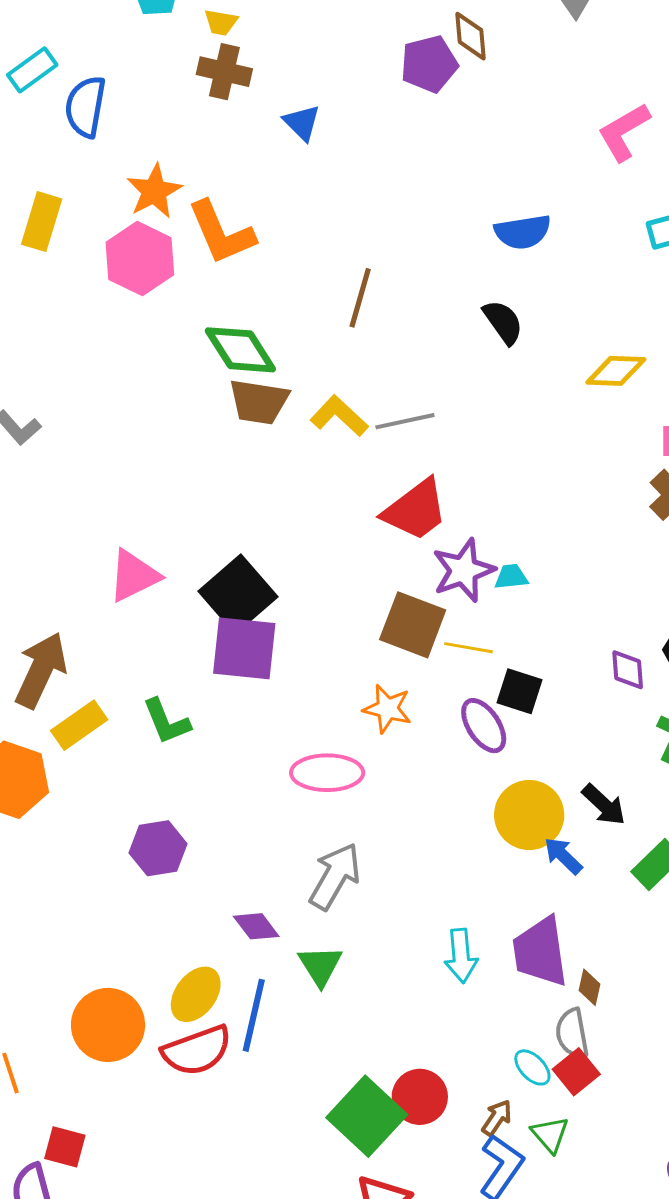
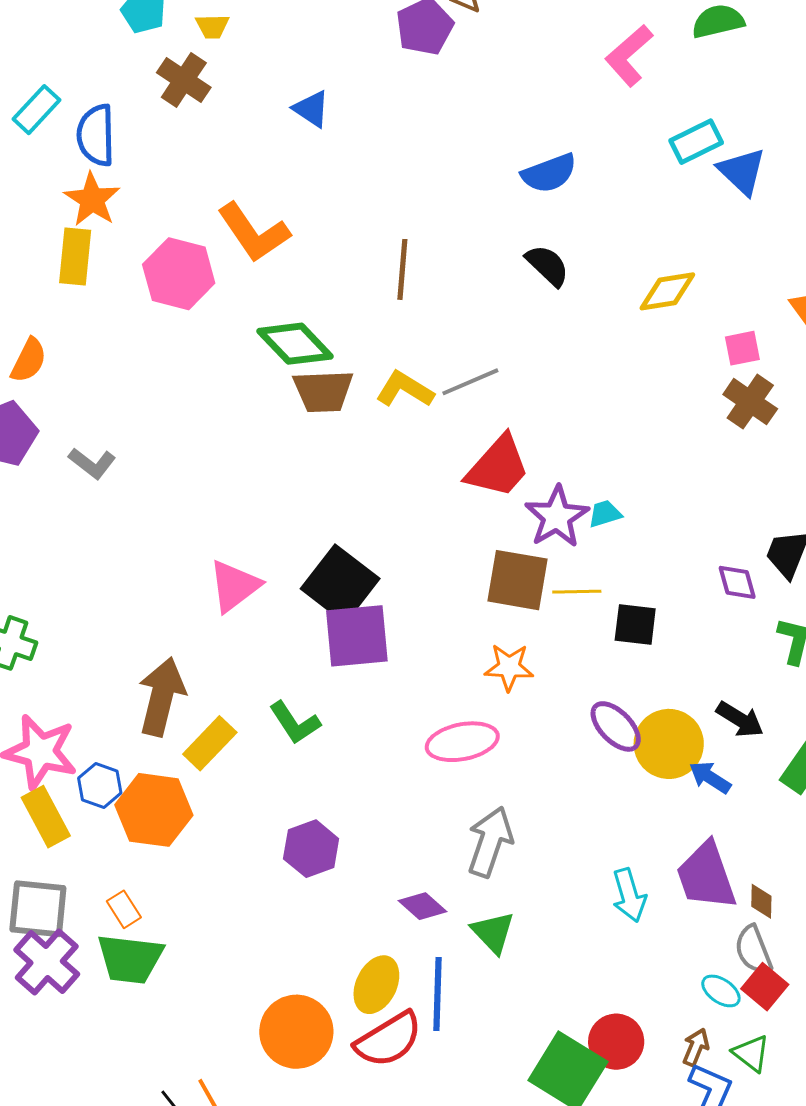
brown cross: (224, 72) -> (184, 80), moved, turned 32
orange star: (154, 191) -> (92, 199), moved
purple ellipse: (484, 726) -> (616, 726), moved

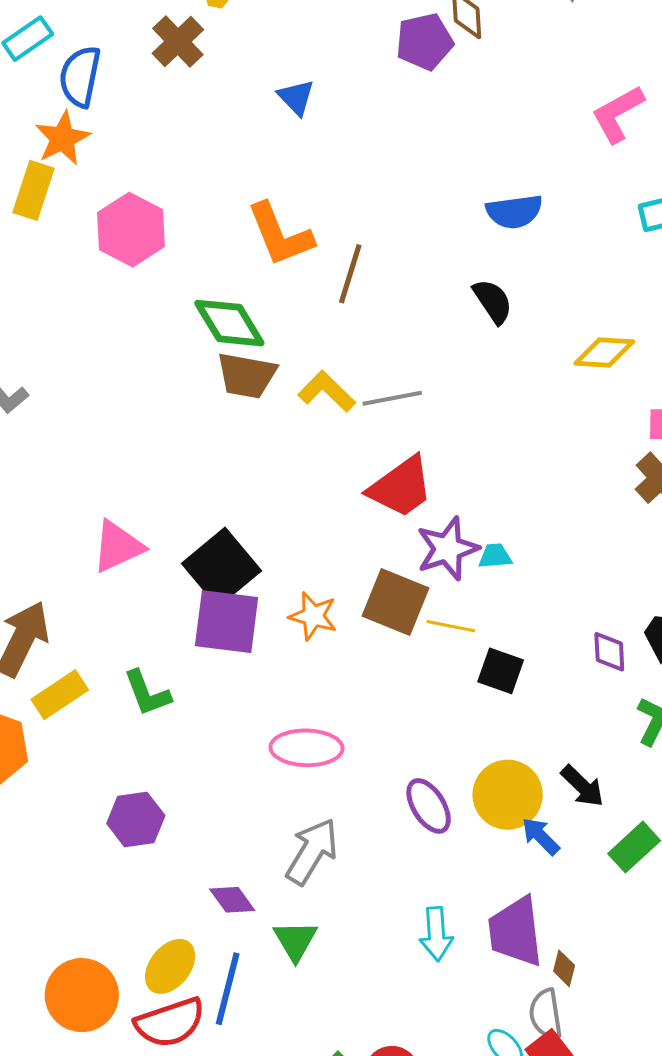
orange L-shape: (254, 233) -> (280, 235), moved
orange star: (509, 667) -> (313, 616), moved
purple ellipse: (616, 726) -> (429, 806), moved

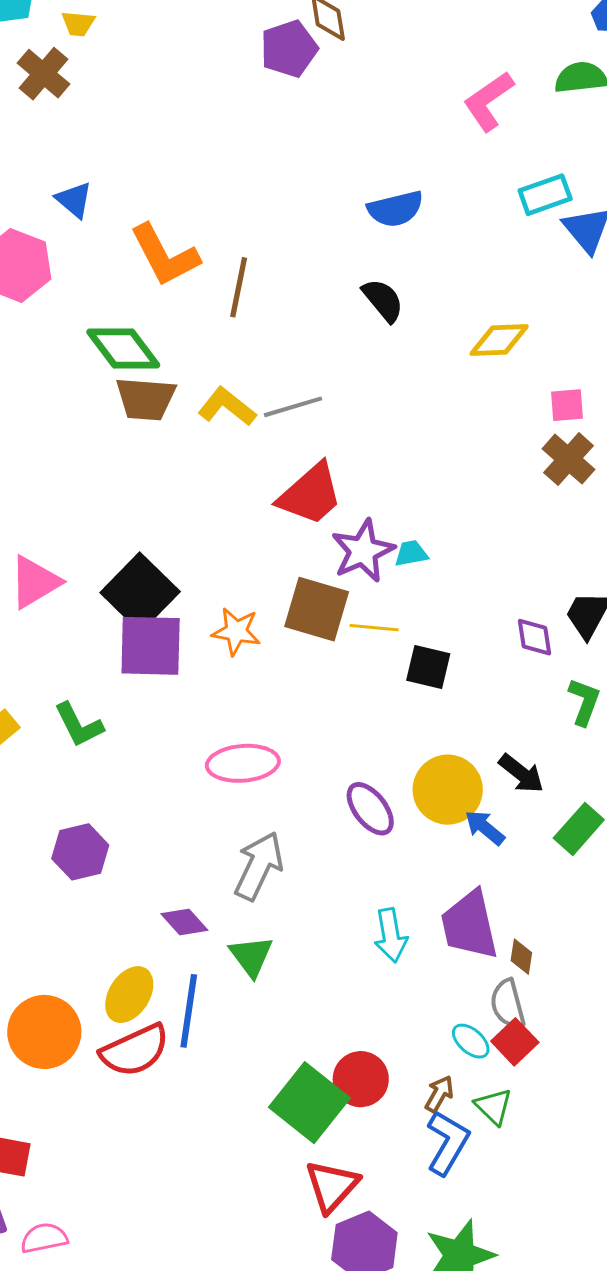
blue triangle: (296, 97) -> (74, 200), moved

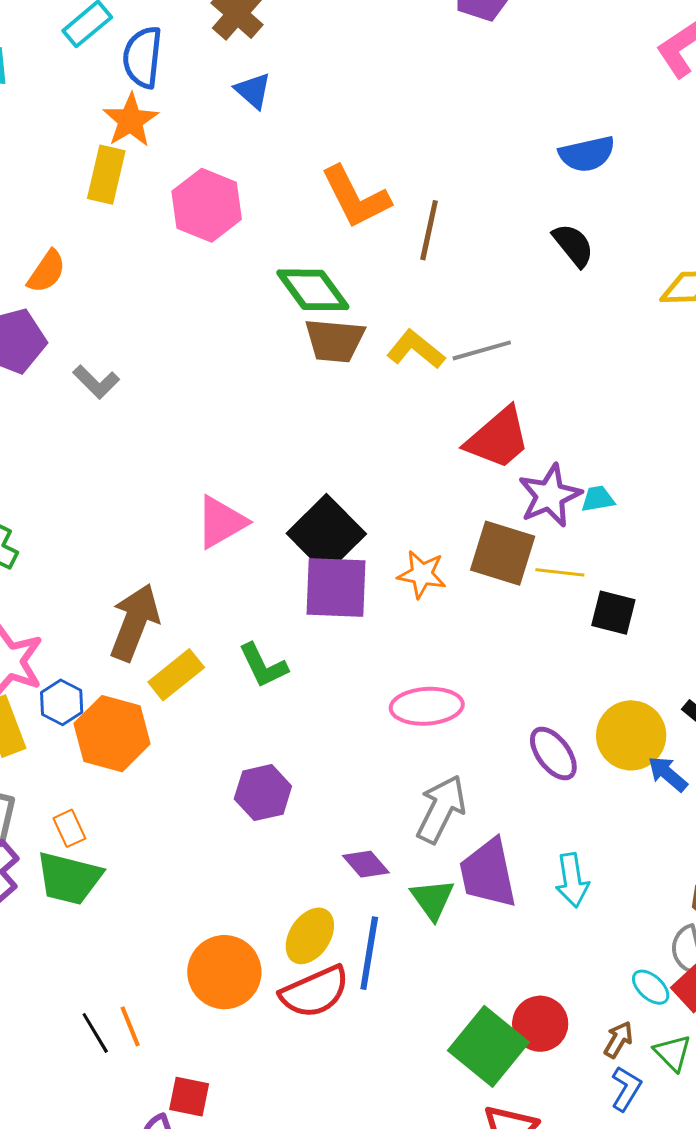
blue triangle: (74, 200) -> (253, 91), moved
purple trapezoid: (469, 925) -> (488, 873), moved
blue L-shape: (448, 1143) -> (626, 1089), size x0.7

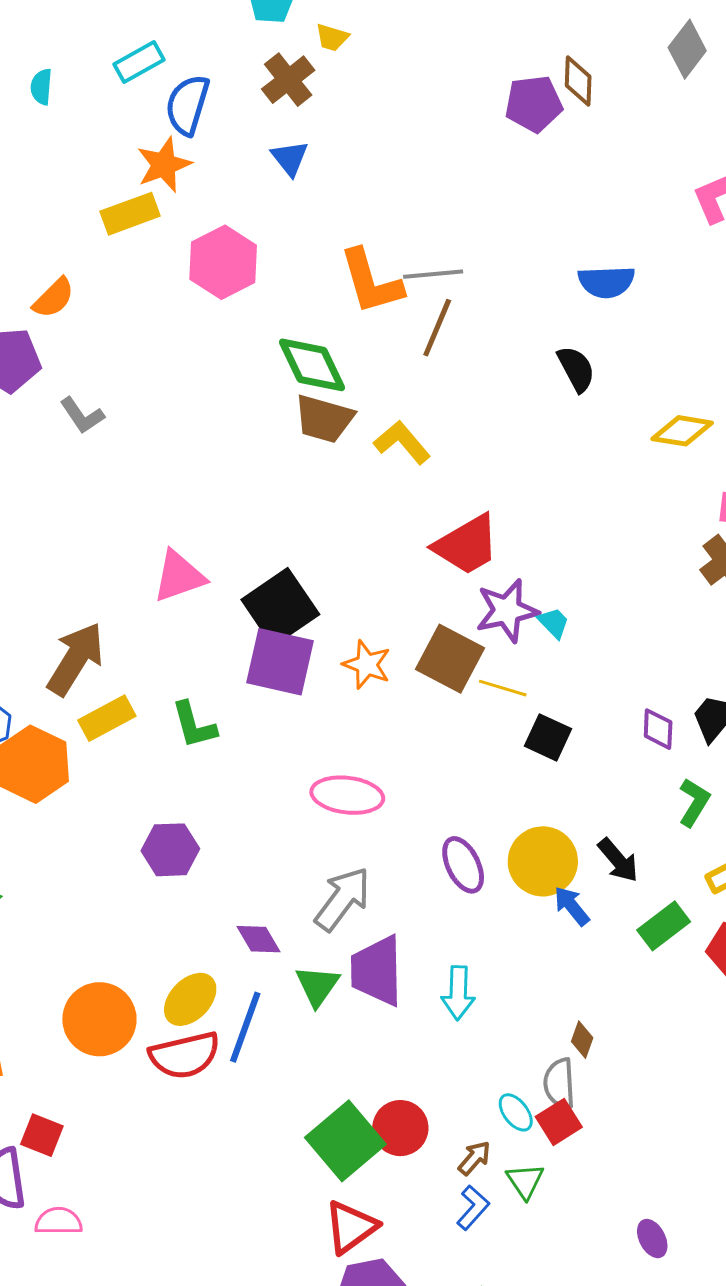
yellow rectangle: (106, 175) -> (130, 214), turned 46
gray line: (482, 350) -> (433, 274), moved
cyan trapezoid: (598, 499) -> (554, 623), turned 45

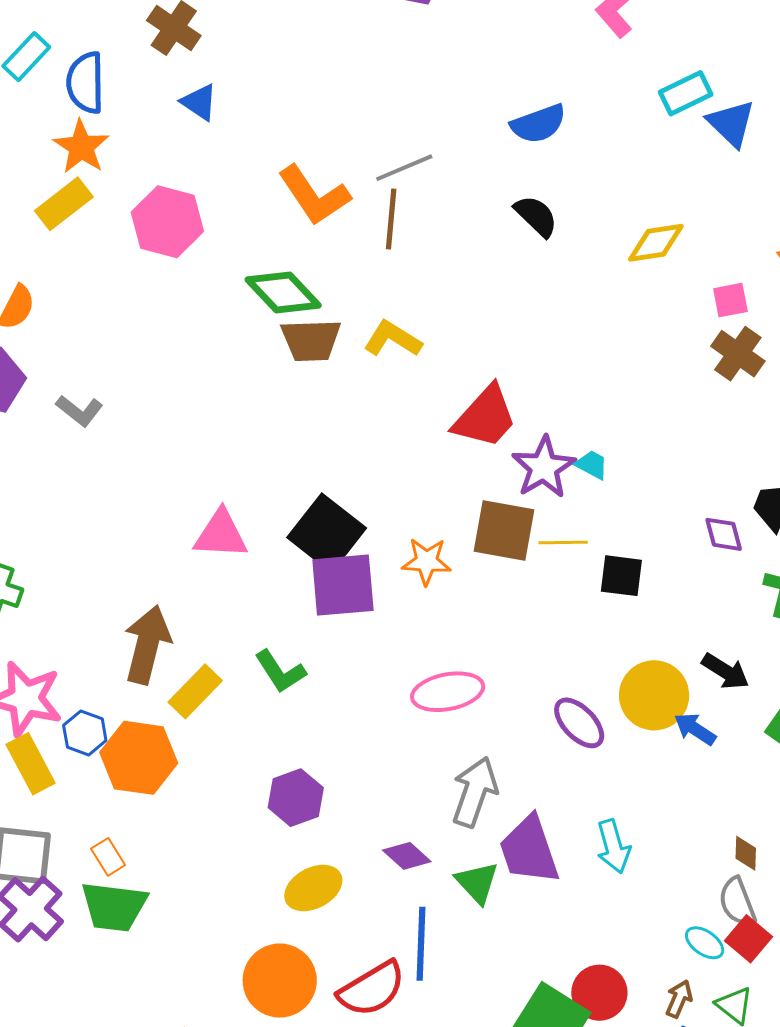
gray line: (433, 274) -> (404, 168), moved
pink triangle: (179, 576) -> (221, 534), turned 40
yellow ellipse: (190, 999) -> (313, 888), moved, turned 36

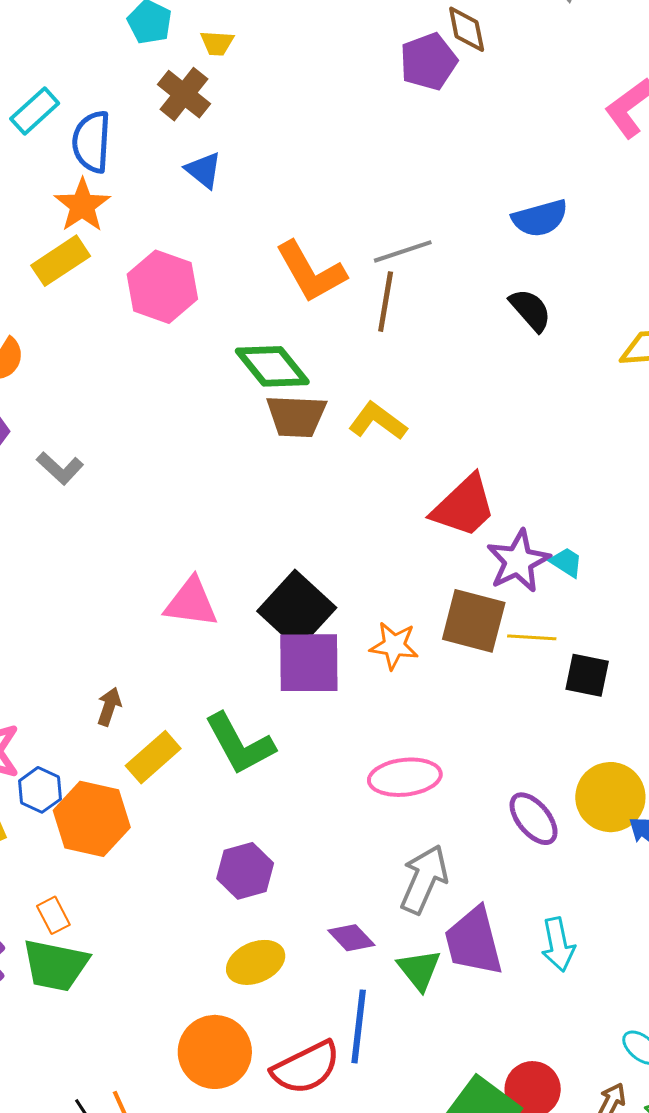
brown arrow: (147, 645) -> (109, 707), size x0.5
green L-shape: (280, 672) -> (240, 744), size x1.4

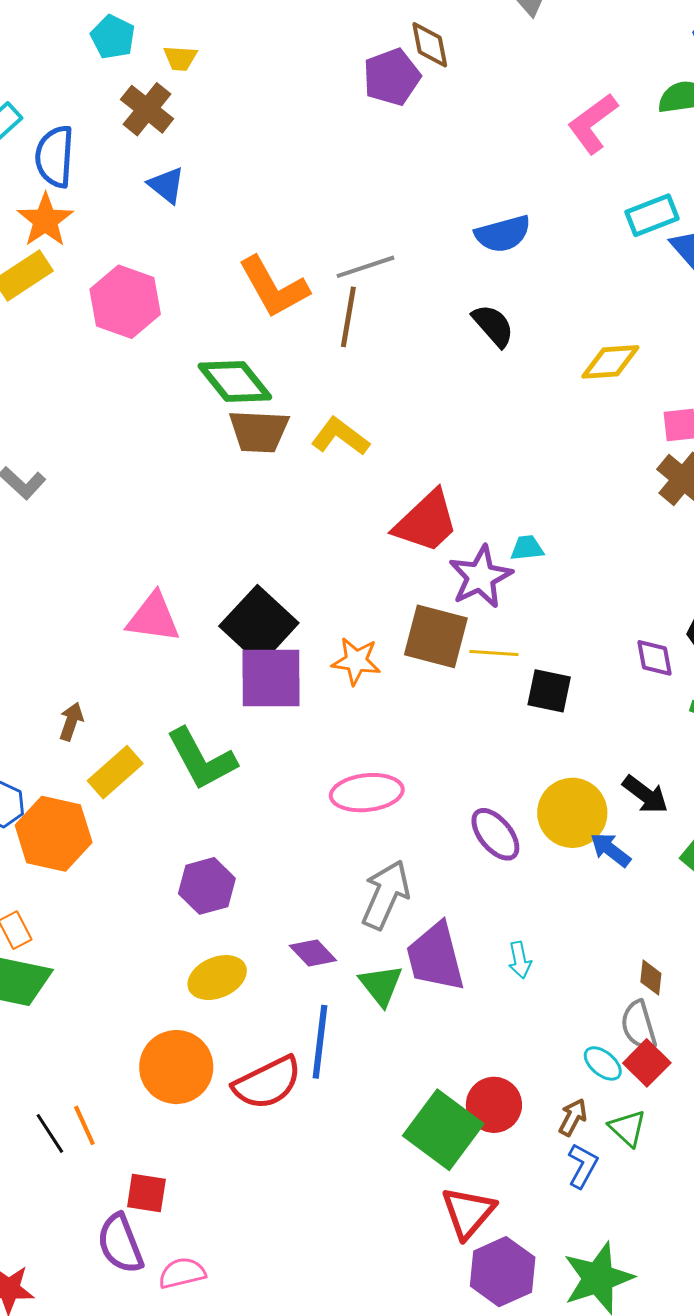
cyan trapezoid: (566, 562) -> (527, 548), moved, turned -39
cyan arrow: (558, 944) -> (520, 960), size x0.7

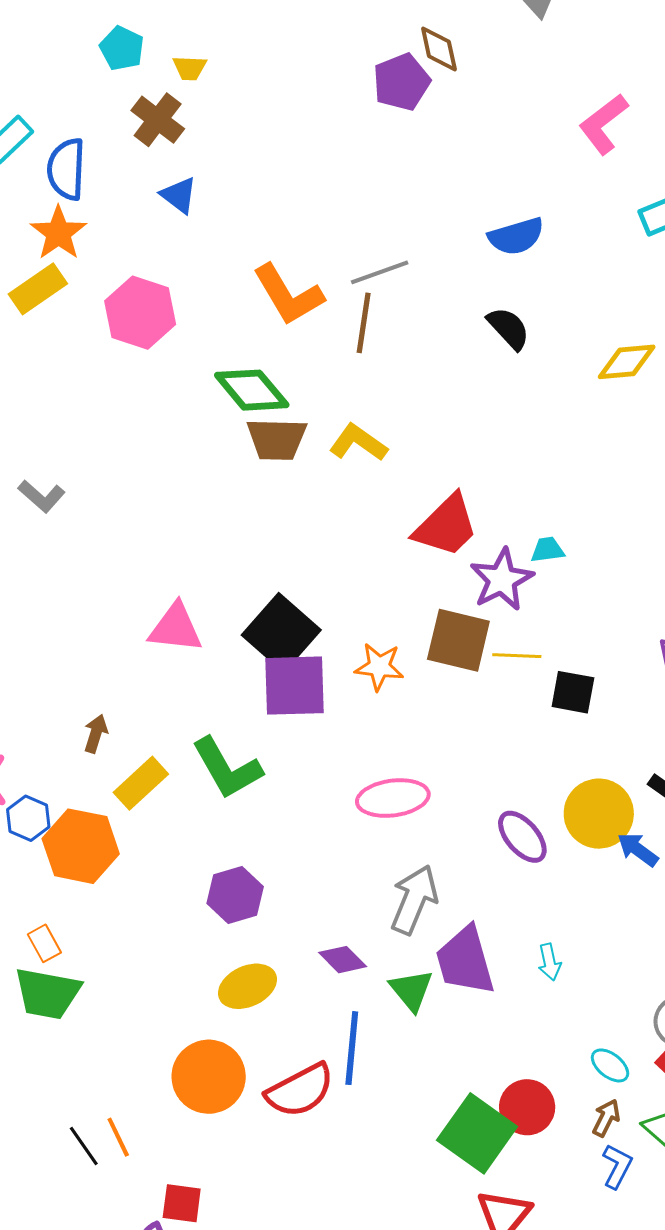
cyan ellipse: (603, 1063) -> (610, 1065), moved

